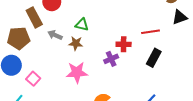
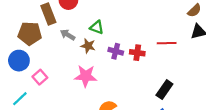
black rectangle: (154, 58) -> (164, 90), moved
purple cross: (111, 59) -> (116, 51), moved, turned 32

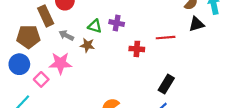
purple cross: (116, 51) -> (117, 23), moved
pink star: (86, 76) -> (60, 63), moved

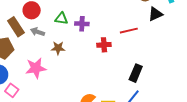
green triangle: (95, 26) -> (61, 19), moved
gray arrow: (66, 35) -> (38, 32), moved
pink square: (41, 79) -> (12, 90), moved

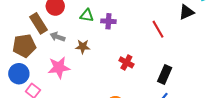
red line: (129, 31) -> (158, 29), turned 72
gray arrow: (38, 32) -> (58, 37), moved
red cross: (104, 45) -> (126, 62), moved, turned 32

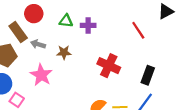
red cross: (126, 62) -> (109, 66), size x1.5
pink star: (59, 68) -> (41, 75), turned -30

